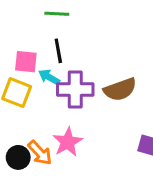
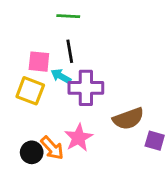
brown semicircle: (120, 89) -> (128, 119), moved

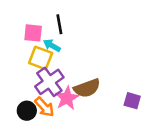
purple cross: (86, 88) -> (49, 82), moved, turned -36
yellow square: (30, 91) -> (41, 58), moved
brown semicircle: (128, 119) -> (87, 88), moved

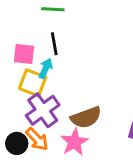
cyan arrow: (52, 45) -> (46, 68), turned 84
pink star: (67, 98) -> (74, 142), moved

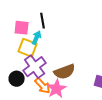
orange arrow: (37, 139) -> (43, 86), moved
black circle: (17, 143) -> (17, 79), moved

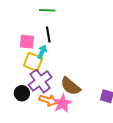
brown semicircle: (65, 72) -> (70, 86), turned 60
orange arrow: (43, 86) -> (48, 100), turned -30

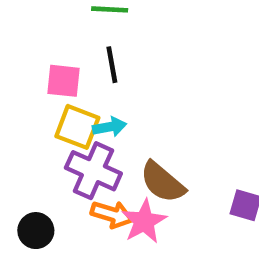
cyan arrow: (42, 52) -> (110, 127), moved, turned 56
purple cross: (40, 81) -> (93, 171), turned -30
black circle: (22, 93) -> (36, 231), moved

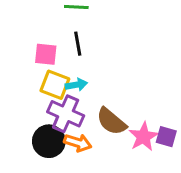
pink star: (144, 221) -> (143, 137), moved
black circle: (36, 231) -> (49, 141), moved, size x1.4

